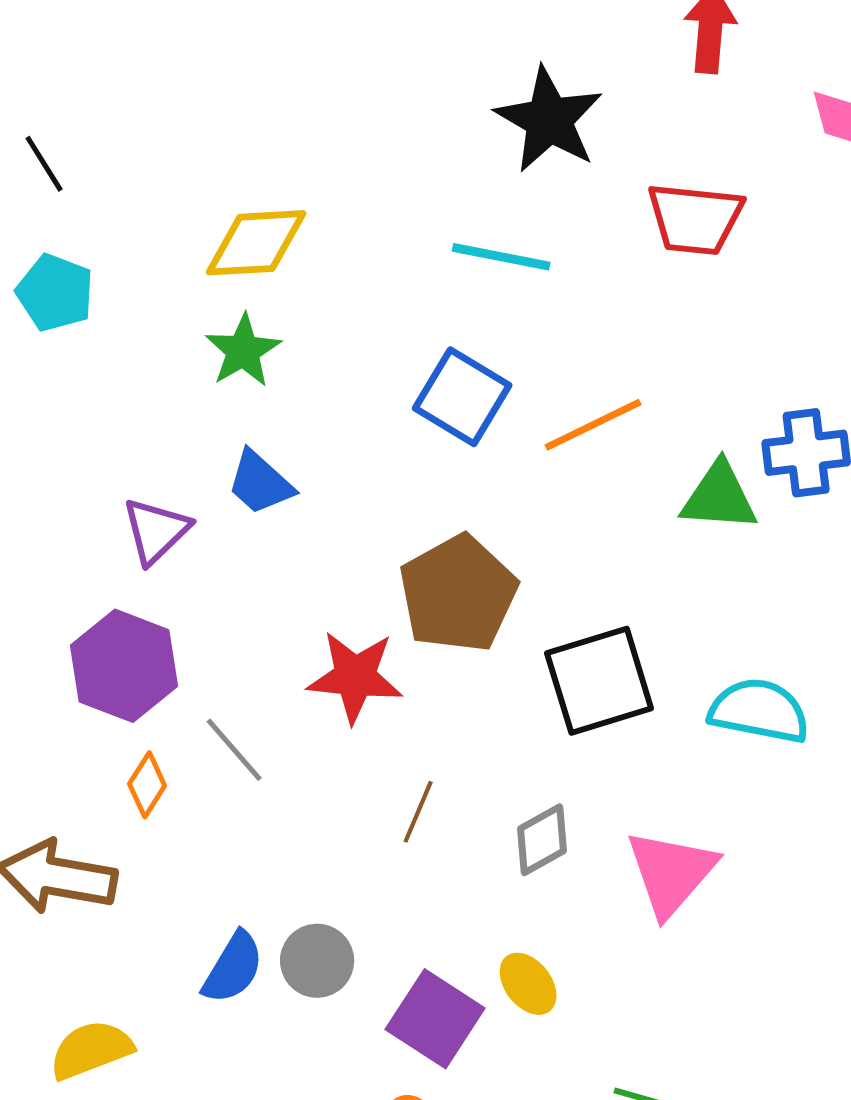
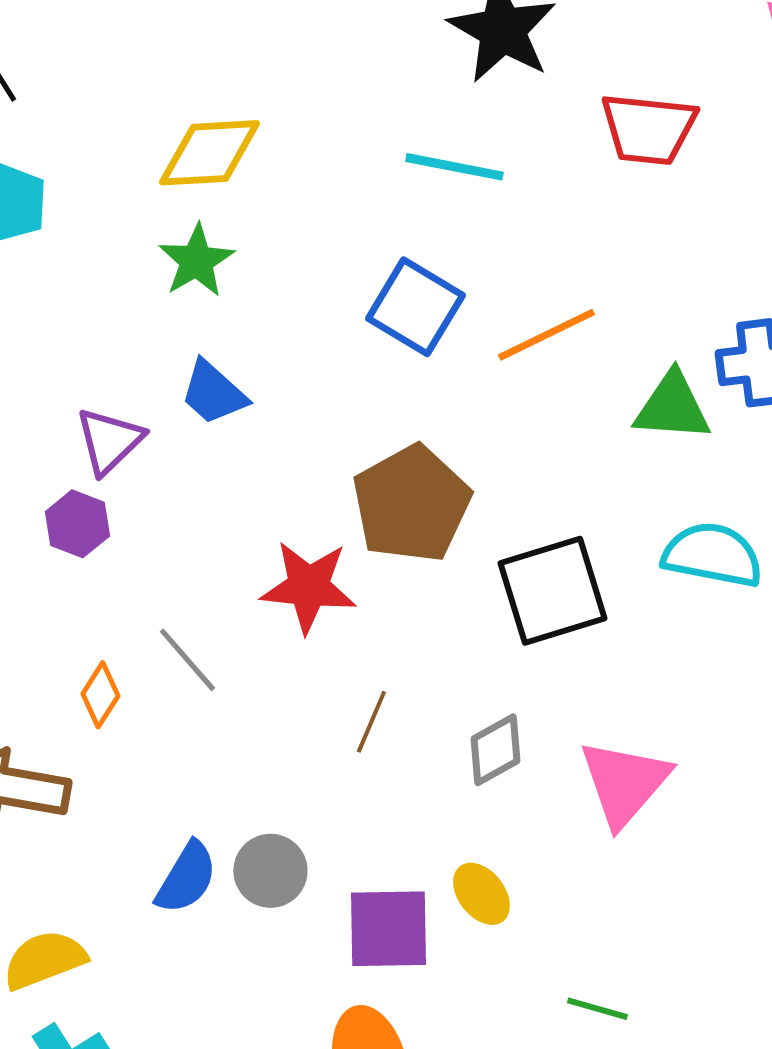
purple hexagon: (124, 666) -> (77, 524), moved, size x0.6
cyan semicircle: (759, 711) -> (712, 555), moved
purple square: (435, 1019) -> (388, 929), turned -34

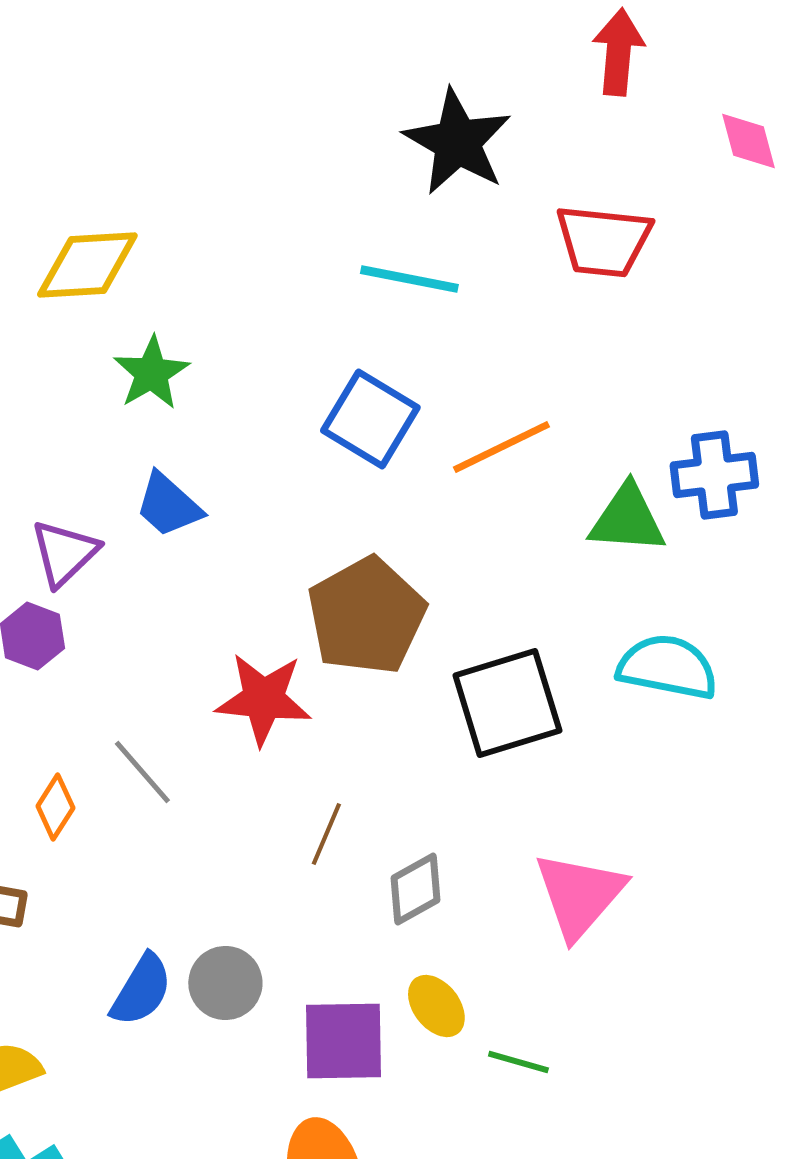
yellow diamond: (209, 153) -> (87, 265), moved
gray diamond: (495, 750) -> (415, 889), moved
green line: (597, 1009) -> (518, 1062), moved

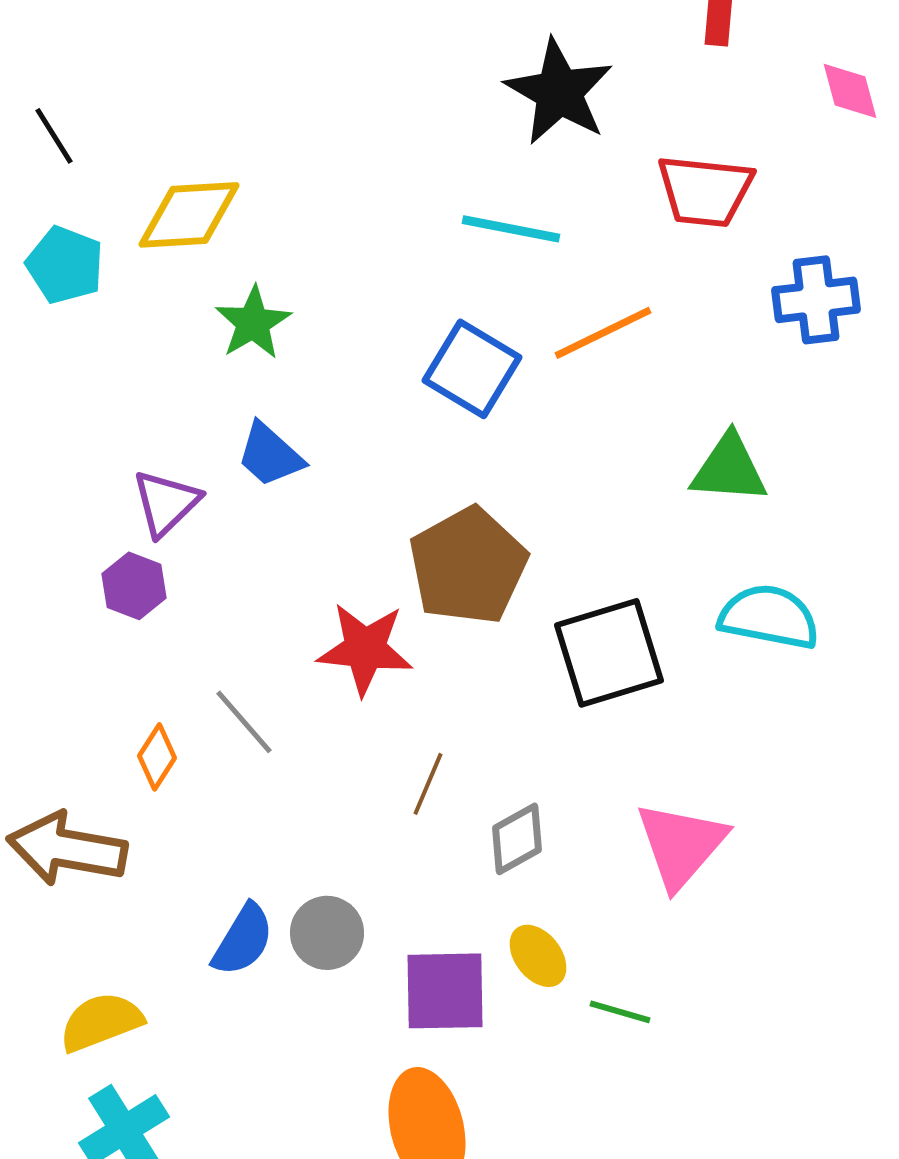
orange line: (501, 447) -> (603, 333), moved
blue cross: (714, 475) -> (816, 300), moved

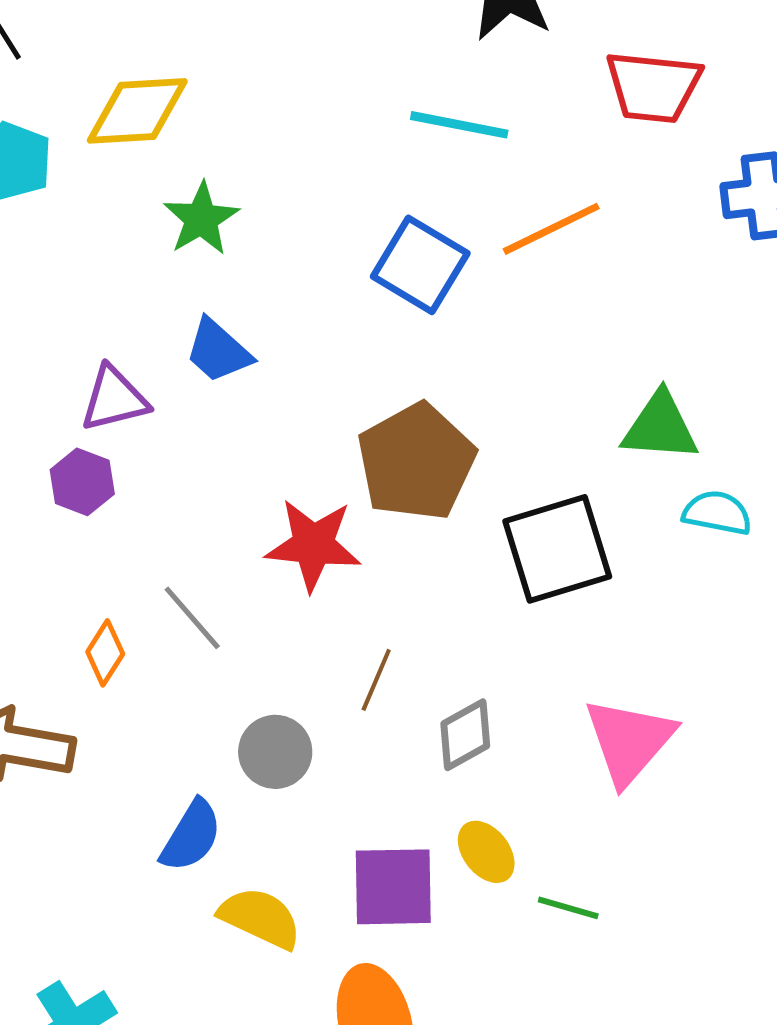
green triangle: (729, 469) -> (660, 427), moved
purple triangle: (166, 503) -> (114, 399), turned 30
cyan semicircle: (769, 617) -> (717, 513), size x0.7
gray circle: (327, 933) -> (275, 752), moved
yellow semicircle: (101, 1022) -> (260, 918), moved, turned 46

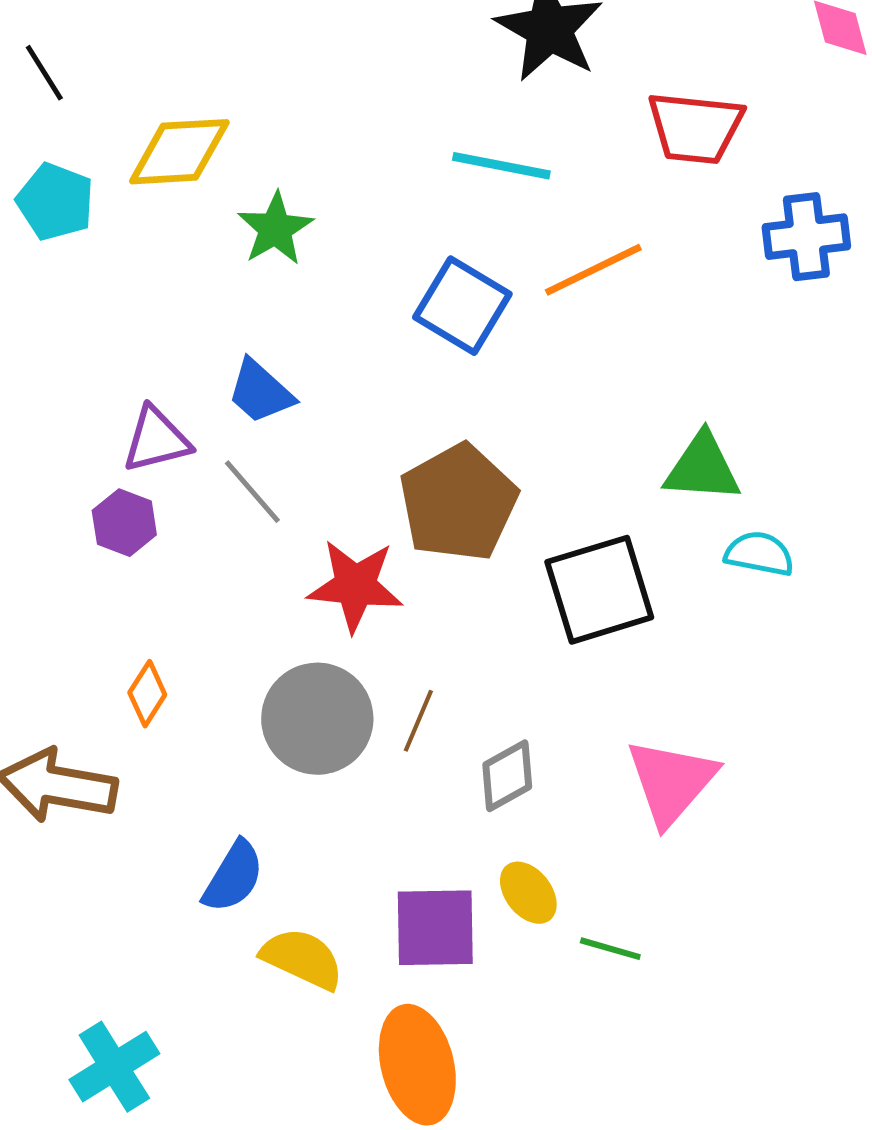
green star: (201, 219) -> (275, 229), moved
gray line: (192, 618) -> (252, 492), moved
gray circle: (275, 752) -> (317, 719), moved, size x1.5

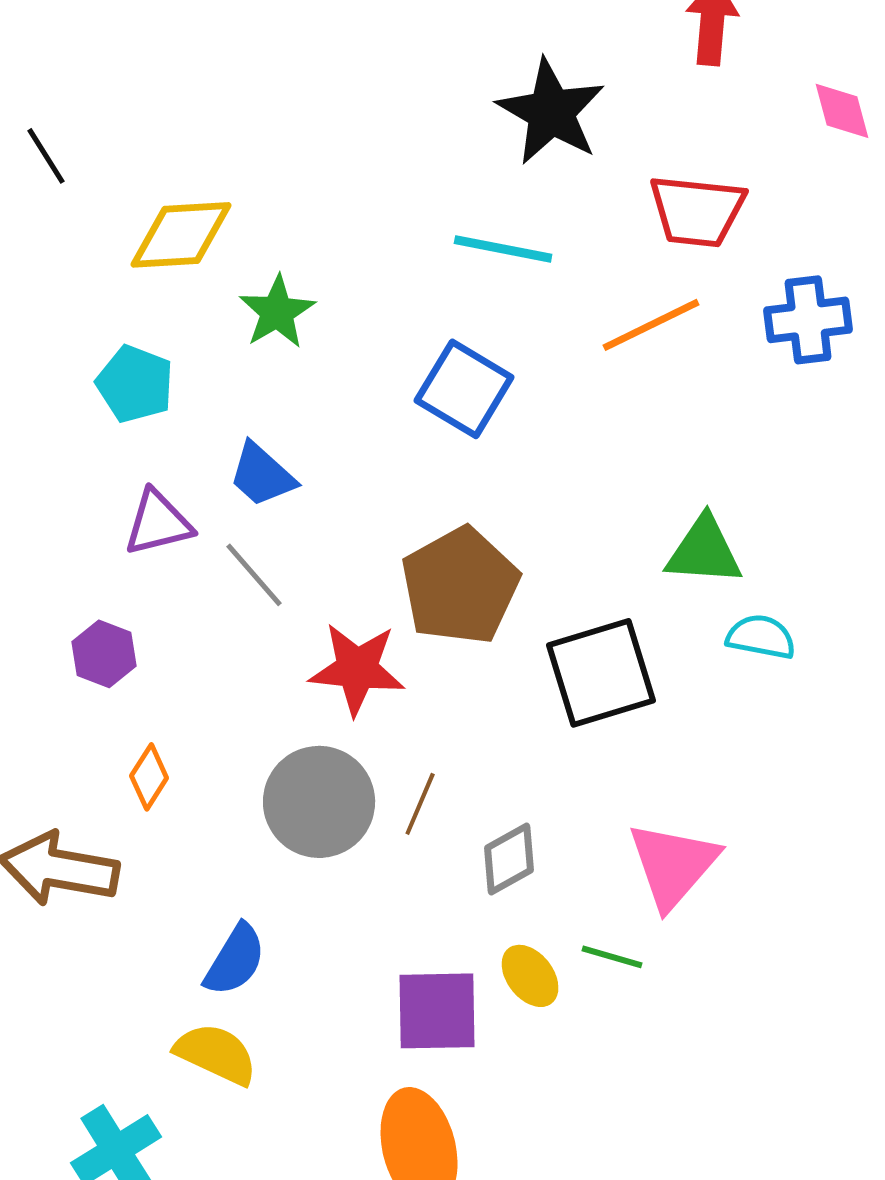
cyan pentagon: (55, 202) -> (135, 384), moved
orange line: (593, 270) -> (651, 325), moved
purple hexagon: (124, 523) -> (104, 654), moved
green line: (610, 949) -> (612, 957), moved
yellow semicircle: (302, 959) -> (216, 1054), moved

